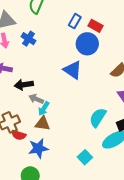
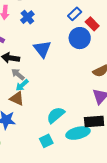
blue triangle: (73, 70) -> (42, 49), moved
cyan semicircle: (98, 117) -> (56, 115), moved

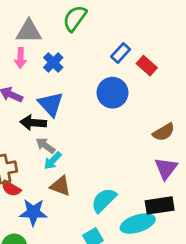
blue circle: (80, 38) -> (112, 93), moved
blue triangle: (42, 49) -> (51, 104), moved
brown triangle: (17, 98) -> (60, 186), moved

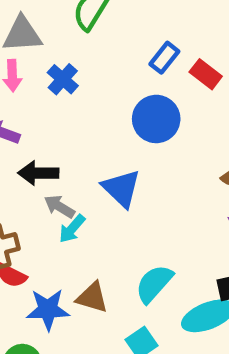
blue triangle: (51, 104) -> (121, 188), moved
brown triangle: (60, 186) -> (92, 297), moved

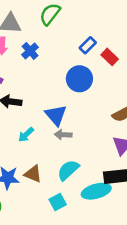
gray arrow: (59, 207) -> (63, 135), moved, turned -35

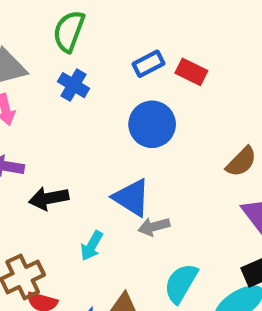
blue rectangle: (88, 45) -> (149, 64), turned 35
blue cross: (30, 51) -> (73, 85), moved

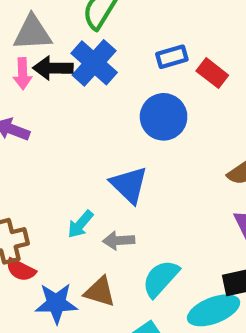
blue cross: (73, 85) -> (94, 63), size x1.5
black arrow: (49, 198) -> (53, 68), moved
gray arrow: (154, 227) -> (119, 241), moved

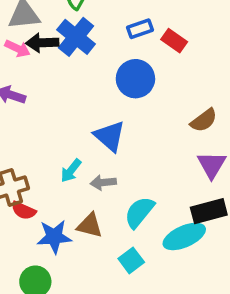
pink arrow: (23, 74) -> (17, 48), turned -60

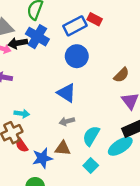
blue rectangle: (140, 29) -> (75, 26), size x1.5
red rectangle: (174, 41) -> (95, 19), moved
cyan arrow: (71, 171) -> (22, 114), moved, turned -112
red semicircle: (24, 210) -> (22, 145), turned 40

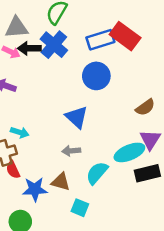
red rectangle: (95, 19) -> (125, 36), size x1.6
cyan ellipse: (120, 146) -> (129, 152), moved
cyan square: (91, 165) -> (80, 208), moved, turned -32

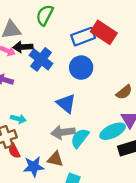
blue cross: (54, 45) -> (41, 59), moved
gray arrow: (71, 151) -> (63, 132), size x1.5
cyan semicircle: (97, 173) -> (80, 138), moved

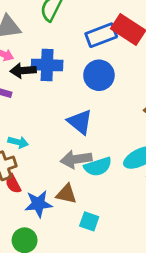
black arrow: (23, 47) -> (23, 71), moved
blue cross: (41, 59) -> (47, 65), turned -35
cyan semicircle: (80, 138) -> (98, 167), turned -145

